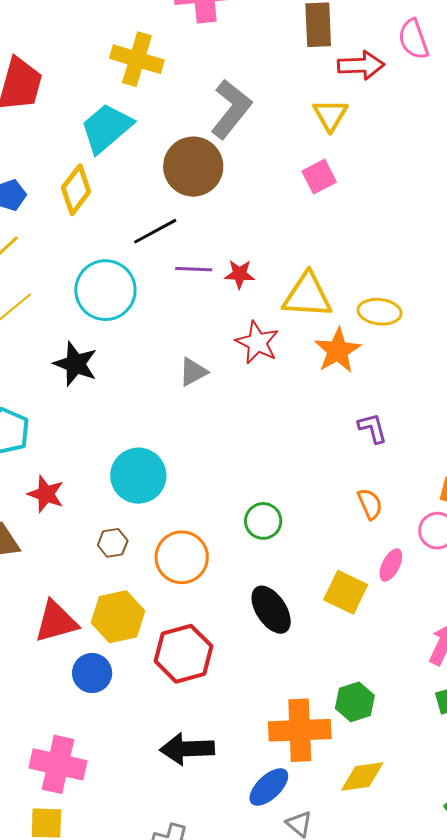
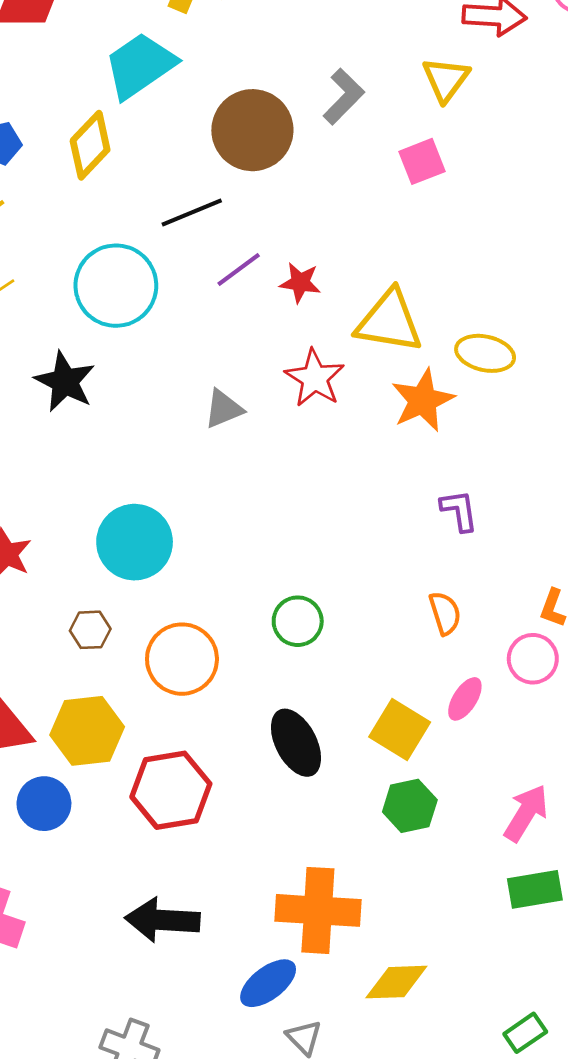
gray L-shape: (231, 109) -> (344, 97), moved, size x0.7
purple line: (194, 269) -> (239, 270), turned -45
green hexagon: (355, 702) -> (410, 806), moved

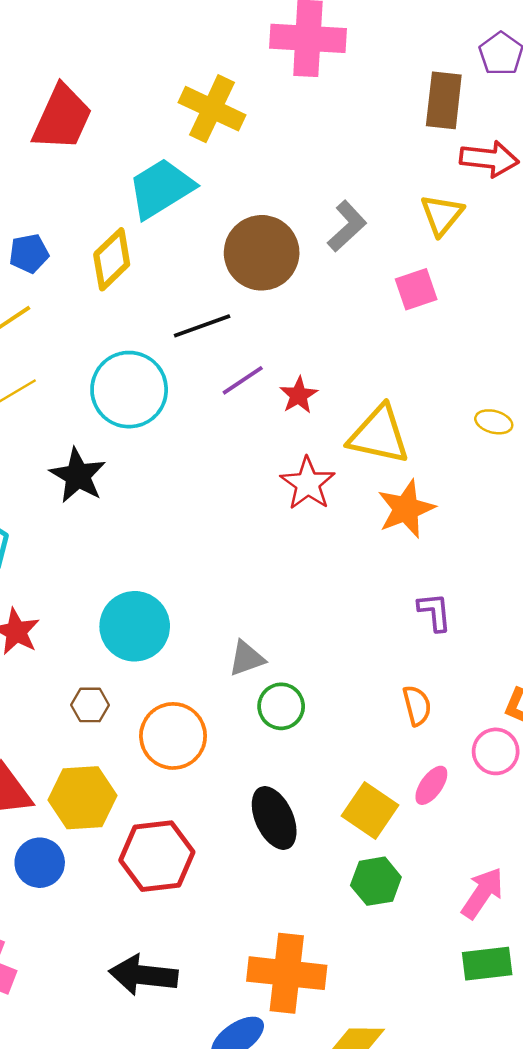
red star: (300, 283) -> (299, 395), turned 30
yellow ellipse: (485, 353) -> (494, 422), moved, size x0.7
gray triangle: (223, 409) -> (247, 658), moved

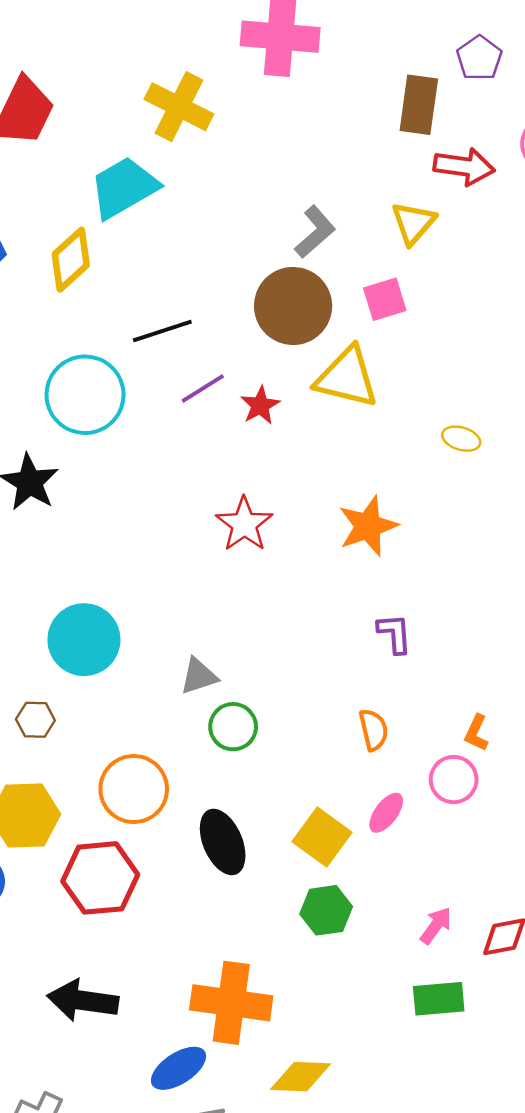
brown circle: (262, 253) -> (293, 306), moved
yellow triangle: (379, 435) -> (347, 377), moved
red star: (308, 484) -> (244, 524), moved
orange circle: (173, 736) -> (134, 789), moved
pink arrow: (482, 893) -> (436, 926), size x0.7

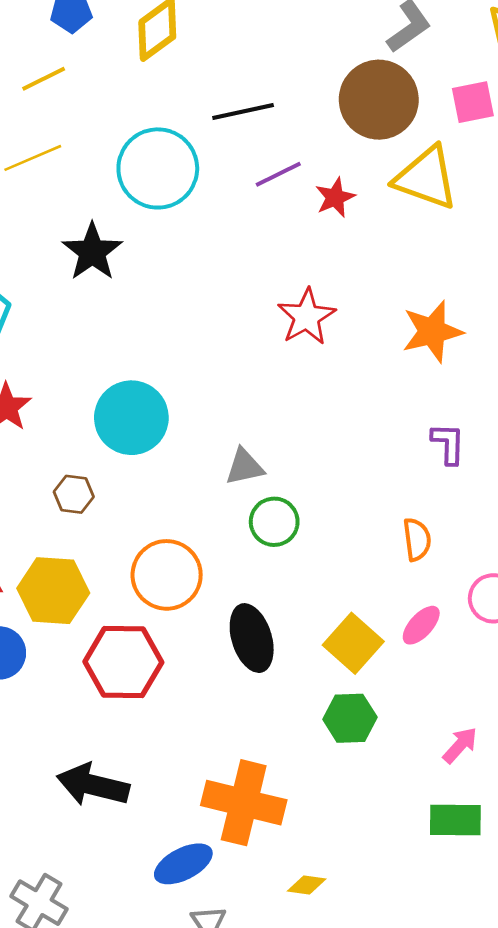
yellow diamond: (300, 1077) -> (307, 885), size x0.6

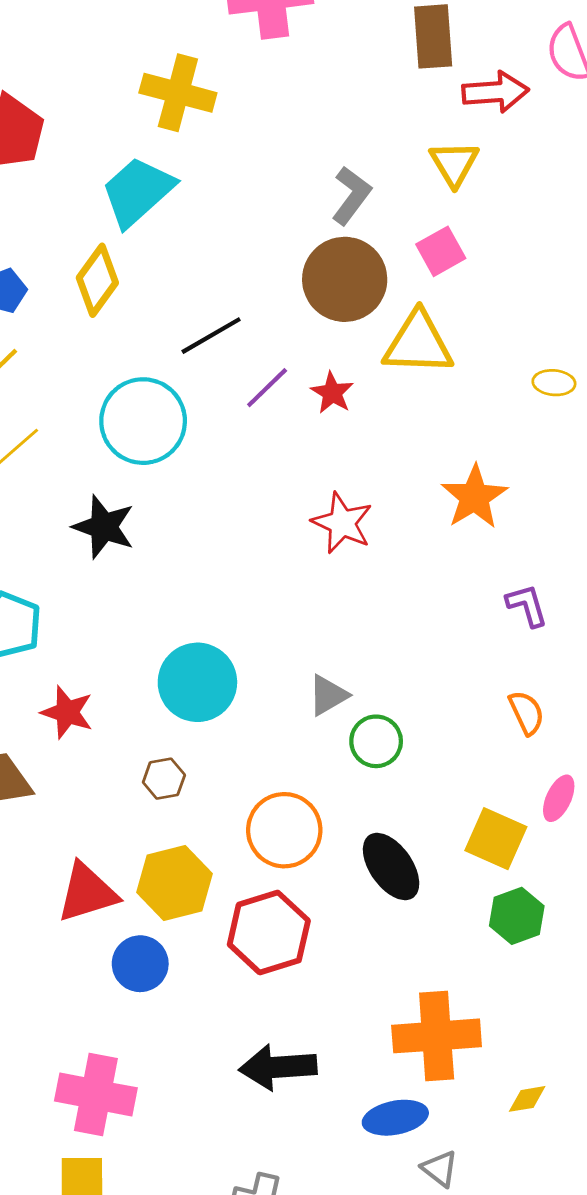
blue ellipse: (183, 864) -> (395, 1118), turned 34

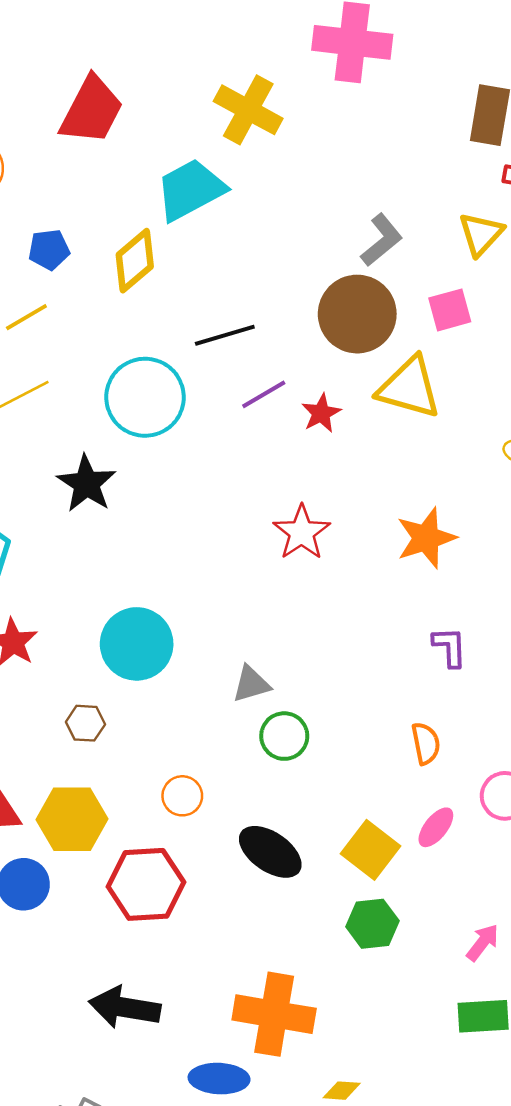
orange circle: (284, 830) -> (182, 796), size x0.6
black ellipse: (391, 866) -> (270, 852), turned -34

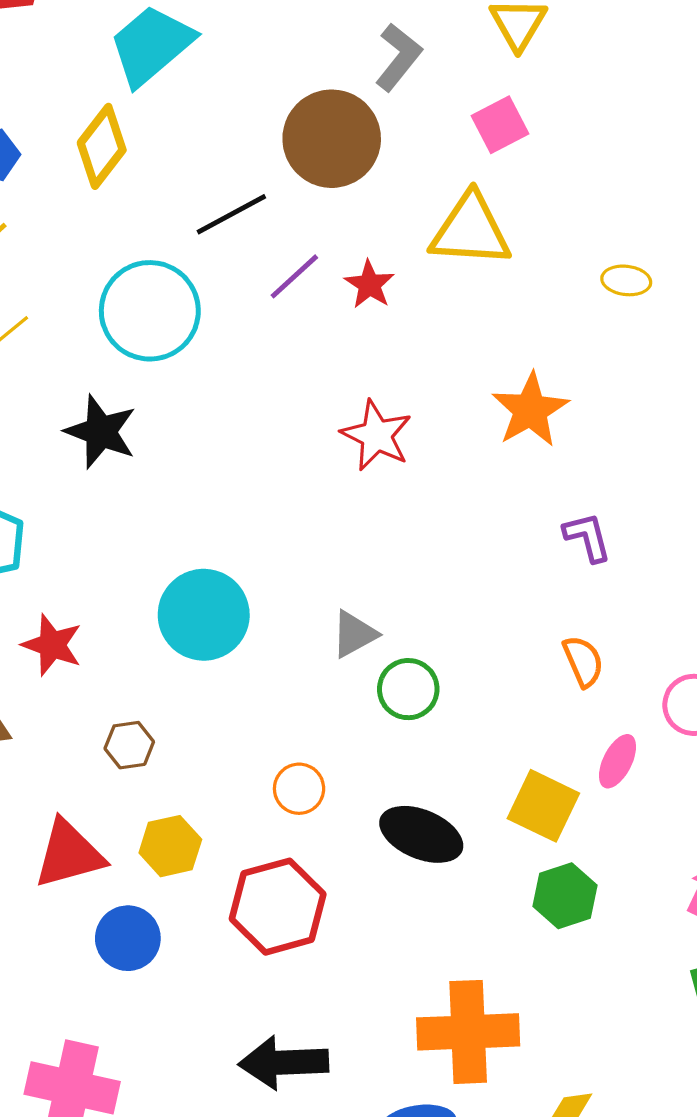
brown circle: (357, 314) -> (332, 139), moved
brown hexagon: (85, 723) -> (129, 745), moved
yellow hexagon: (72, 819) -> (170, 846), size x0.7

